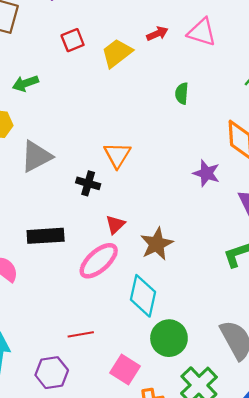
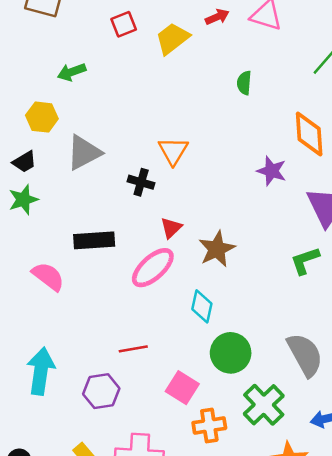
cyan diamond: (143, 296) -> (202, 306), size x0.7

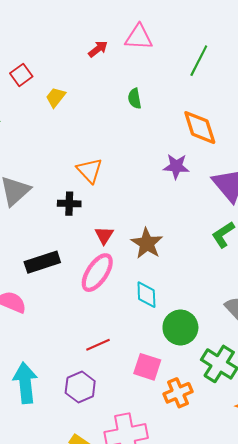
yellow trapezoid: (172, 38) -> (56, 97), moved, size x0.7

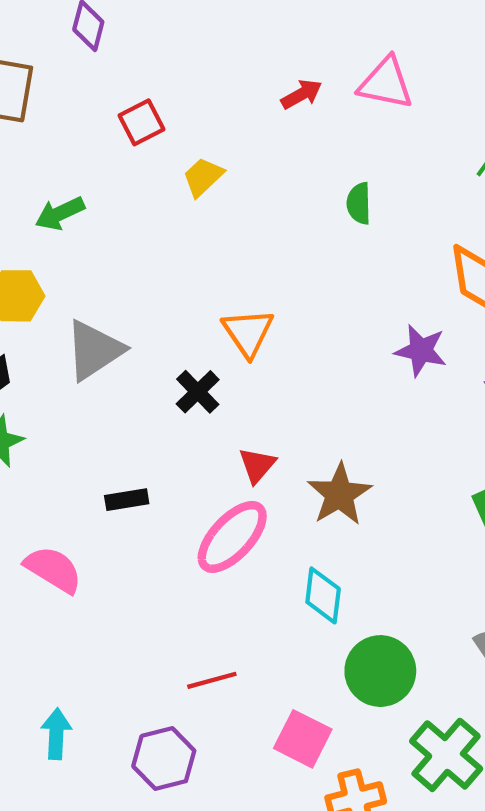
black cross: (69, 204) -> (198, 392), turned 35
black rectangle: (42, 262) -> (127, 500), size x0.6
cyan arrow: (25, 383) -> (56, 734), size x0.6

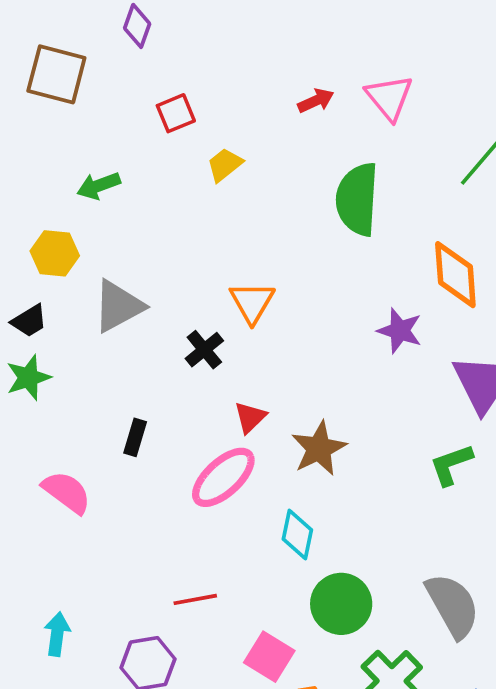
pink triangle: (386, 83) -> (389, 97), turned 34
green semicircle: (359, 203) -> (357, 199), size x2.0
black rectangle: (127, 500) -> (135, 437), turned -69

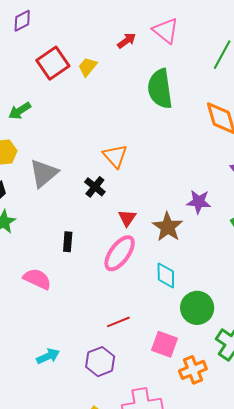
purple diamond: (137, 26) -> (22, 21), turned 55
red square: (176, 113) -> (53, 63), size x1.5
yellow trapezoid: (225, 165) -> (88, 67), moved
purple star: (400, 331) -> (199, 202), moved
cyan arrow: (57, 634) -> (48, 356), turned 70

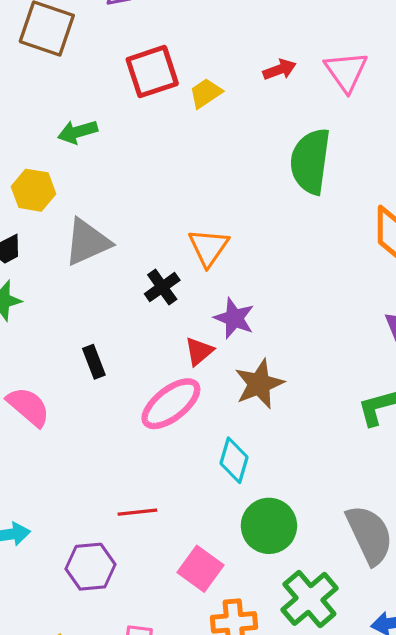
purple star: (199, 202) -> (234, 318), moved
black rectangle: (68, 242) -> (94, 362), turned -42

